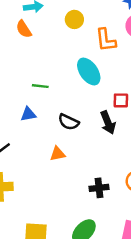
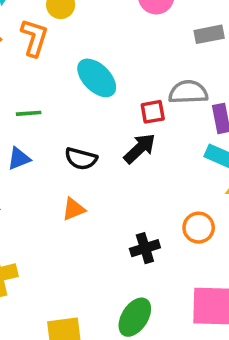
orange L-shape: (106, 40) -> (34, 38), moved, turned -145
black arrow: (108, 123) -> (140, 148), turned -100

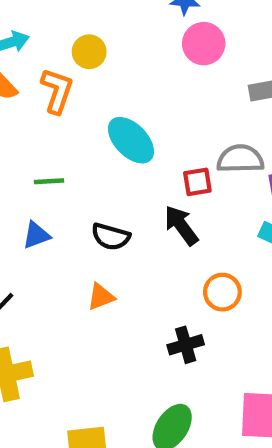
black arrow: (140, 148) -> (181, 225), turned -84
orange circle: (199, 228) -> (222, 292), moved

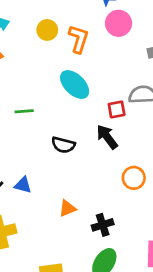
orange L-shape: (57, 91) -> (79, 39), moved
blue triangle: (36, 235) -> (23, 185), moved, turned 36
orange triangle: (101, 297) -> (67, 208), moved
black cross: (186, 345) -> (103, 225), moved

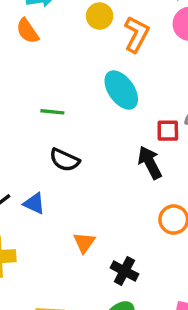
black semicircle: (63, 145) -> (65, 160), moved
orange triangle: (67, 208) -> (84, 242), turned -42
black cross: (103, 225) -> (124, 271), turned 35

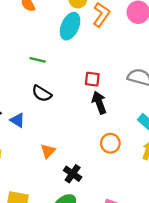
cyan ellipse: (121, 90) -> (70, 26), moved, turned 52
red square: (168, 131) -> (92, 79), moved

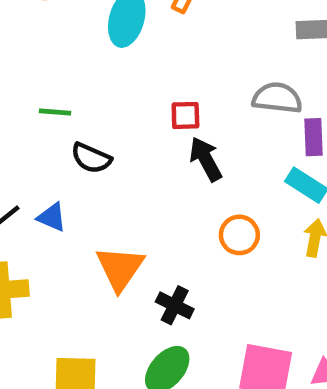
green line: (38, 60) -> (55, 112), moved
orange triangle: (48, 151) -> (120, 268), size x1.6

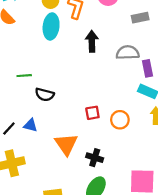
red square: (185, 115) -> (92, 113), moved
black arrow: (206, 159) -> (92, 41), moved, turned 36

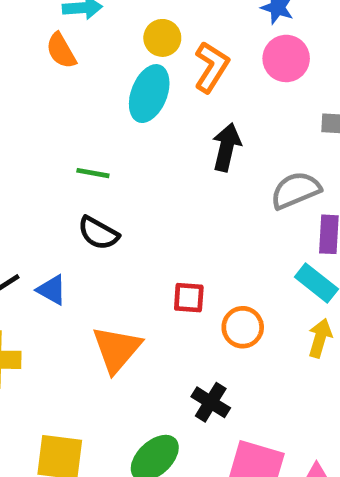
gray semicircle: (128, 53) -> (296, 190), turned -35
green line: (24, 76) -> (93, 173), moved
black cross: (95, 158) -> (211, 402), moved

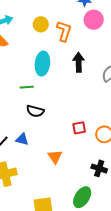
cyan ellipse: (149, 94) -> (42, 64), moved
orange triangle: (117, 349) -> (55, 157), size x0.7

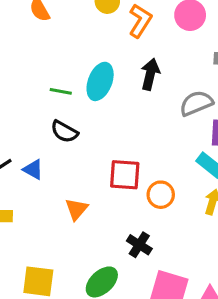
cyan ellipse: (42, 64) -> (100, 81), moved
red square: (79, 128) -> (125, 175), size x1.5

